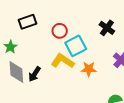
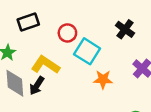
cyan square: (76, 46) -> (87, 51), turned -30
yellow L-shape: (63, 61) -> (45, 65), moved

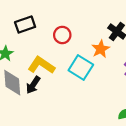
cyan square: (87, 51) -> (81, 68), moved
orange star: (103, 79) -> (101, 49), moved, turned -30

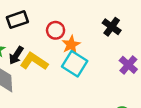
orange star: (101, 49) -> (71, 45), moved
black arrow: (33, 85) -> (16, 55), moved

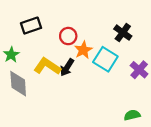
black arrow: (16, 55) -> (67, 67), moved
cyan square: (75, 64) -> (105, 59), moved

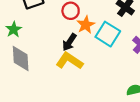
yellow L-shape: (47, 66) -> (69, 61), moved

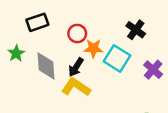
orange star: (86, 25) -> (93, 48), turned 30
gray diamond: (21, 58) -> (46, 66), moved

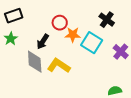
black rectangle: (37, 22) -> (14, 16), moved
gray diamond: (46, 66) -> (35, 62), moved
black arrow: (76, 67) -> (43, 42), moved

